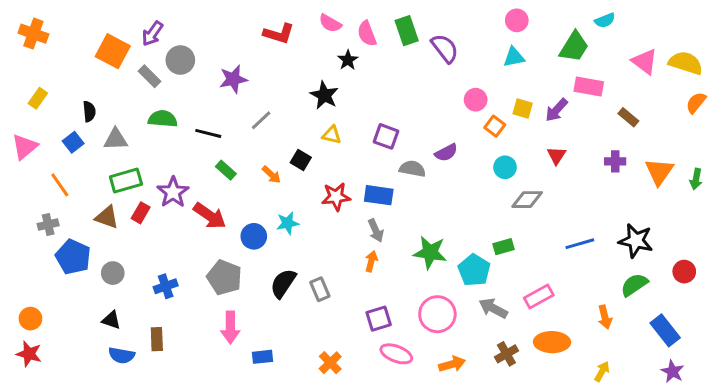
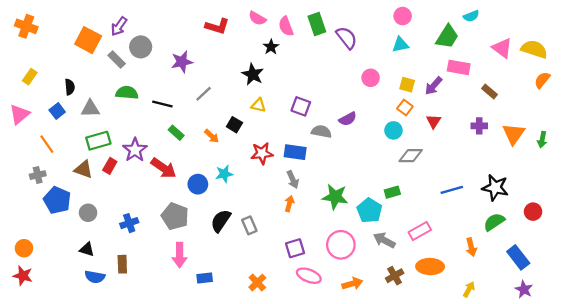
orange square: (495, 126) -> (405, 108), moved

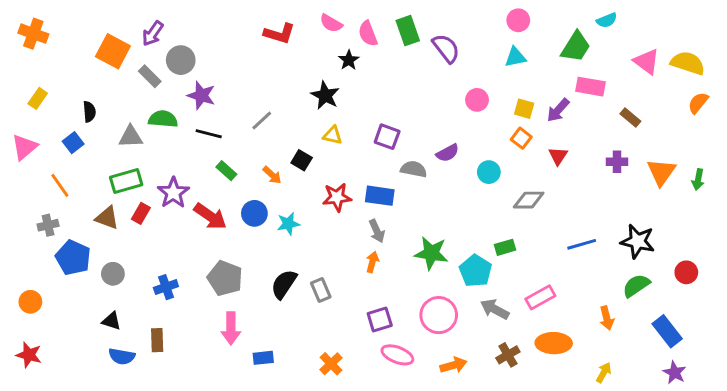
purple star: (182, 62) -> (201, 95), moved, turned 30
gray triangle: (90, 109) -> (131, 137), moved
cyan circle: (393, 130) -> (489, 172), moved
blue circle: (198, 184) -> (254, 213), moved
orange circle: (24, 248) -> (30, 302), moved

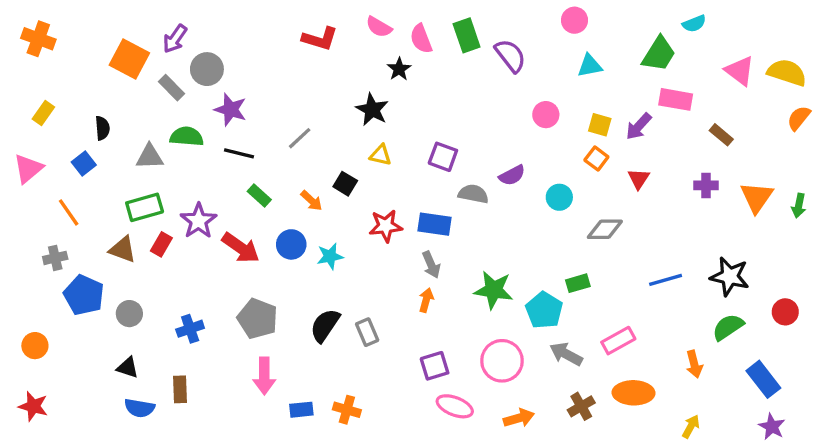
pink circle: (518, 20) -> (574, 20), moved
orange cross: (331, 364) -> (347, 410), moved, turned -30

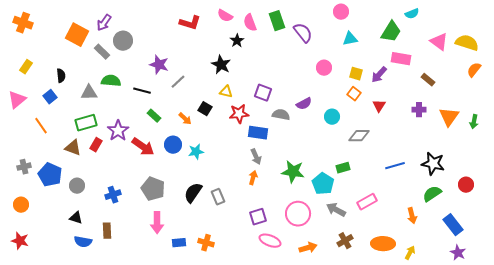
purple star: (231, 110) -> (159, 65), moved
red star: (386, 226) -> (239, 114), moved
gray cross: (55, 258) -> (24, 167), moved
orange ellipse: (634, 393) -> (383, 244), moved

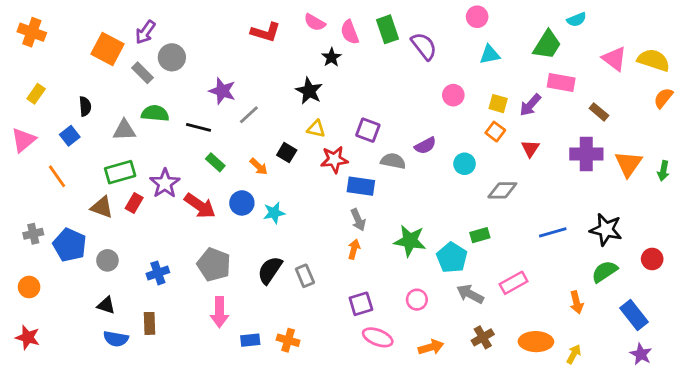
purple cross: (419, 110) -> (586, 154), size x1.6
pink circle: (298, 214) -> (417, 300), size x0.6

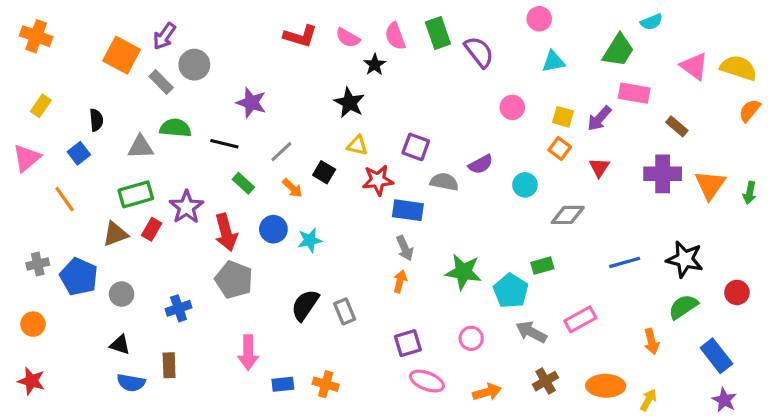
pink semicircle: (315, 22) -> (348, 38), moved
gray line: (249, 115) -> (281, 152), moved
red arrow: (200, 206) -> (226, 232), turned 40
brown triangle: (102, 207) -> (115, 234), turned -40
gray pentagon: (214, 265) -> (234, 280), moved

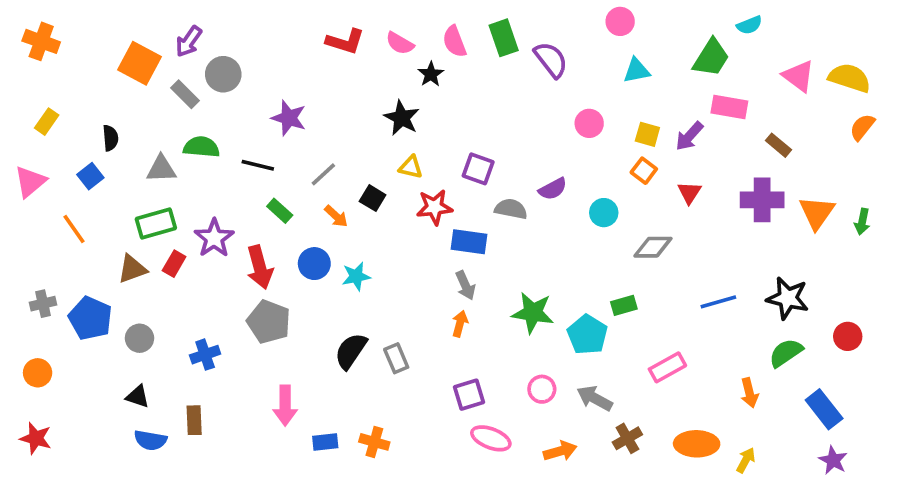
gray arrow: (531, 332) -> (595, 398), moved

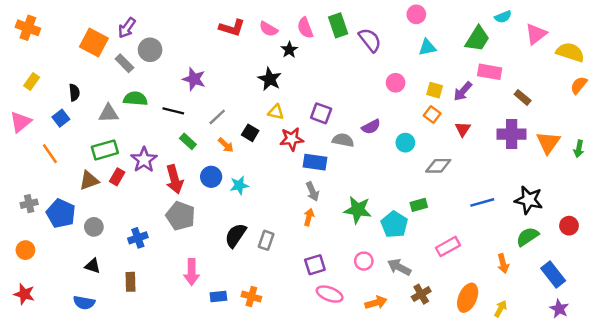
pink triangle: (799, 76) -> (536, 34), moved, turned 45
gray rectangle: (396, 358) -> (266, 240), turned 42
blue semicircle: (150, 440) -> (84, 303), moved
orange ellipse: (697, 444) -> (468, 298), turned -68

